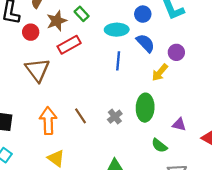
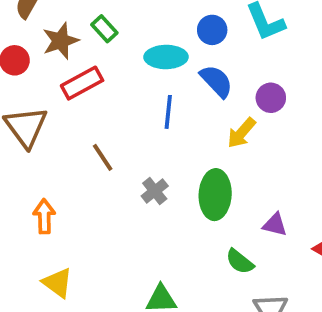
brown line: (80, 116) -> (103, 157), moved
gray cross: (115, 117) -> (155, 191), moved
orange arrow: (48, 121) -> (44, 216), size x0.7

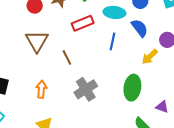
red rectangle: (82, 83) -> (83, 23), moved
brown line: (103, 157) -> (67, 57), moved
gray cross: (155, 191) -> (86, 89), moved, size x1.6

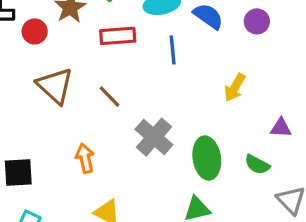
red rectangle: (83, 23) -> (118, 36), turned 35
yellow arrow: (150, 57) -> (235, 88), moved
green ellipse: (132, 88) -> (207, 158), moved

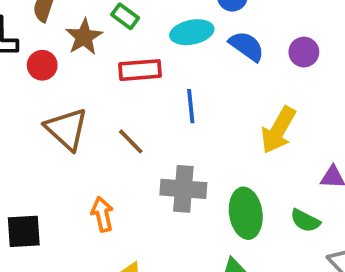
blue line: (173, 50) -> (191, 106), moved
yellow arrow: (235, 88) -> (278, 130), size x1.4
gray cross: (154, 137) -> (183, 189), turned -36

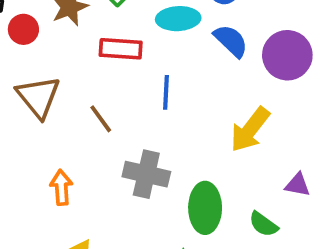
purple circle: (304, 52) -> (287, 55), size x1.6

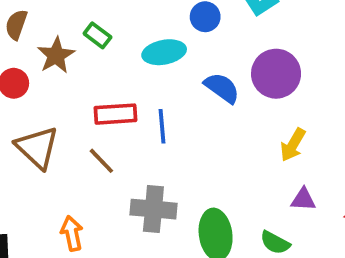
blue semicircle: (231, 41) -> (222, 88), moved
red rectangle: (121, 49) -> (115, 114), moved
yellow arrow: (250, 130) -> (293, 145), moved, size x0.7

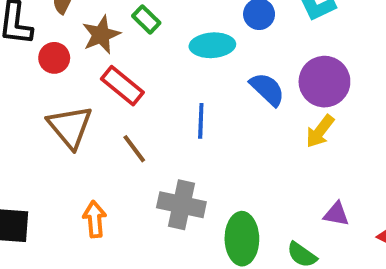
red rectangle: (115, 114) -> (122, 86), moved, turned 36
yellow arrow: (293, 145) -> (320, 131), moved

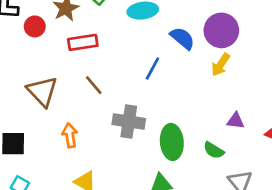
red rectangle: (122, 86) -> (83, 42), turned -44
blue line: (201, 121) -> (152, 69), moved, turned 30
brown triangle: (70, 127) -> (42, 91), moved

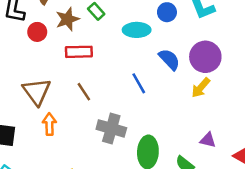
blue line: (152, 69) -> (139, 83), turned -65
orange arrow: (70, 135) -> (49, 124), moved

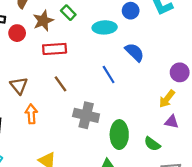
purple circle: (205, 57) -> (180, 72), moved, size x0.7
yellow arrow: (201, 88) -> (167, 99), moved
brown triangle: (37, 92) -> (19, 86), size x0.7

